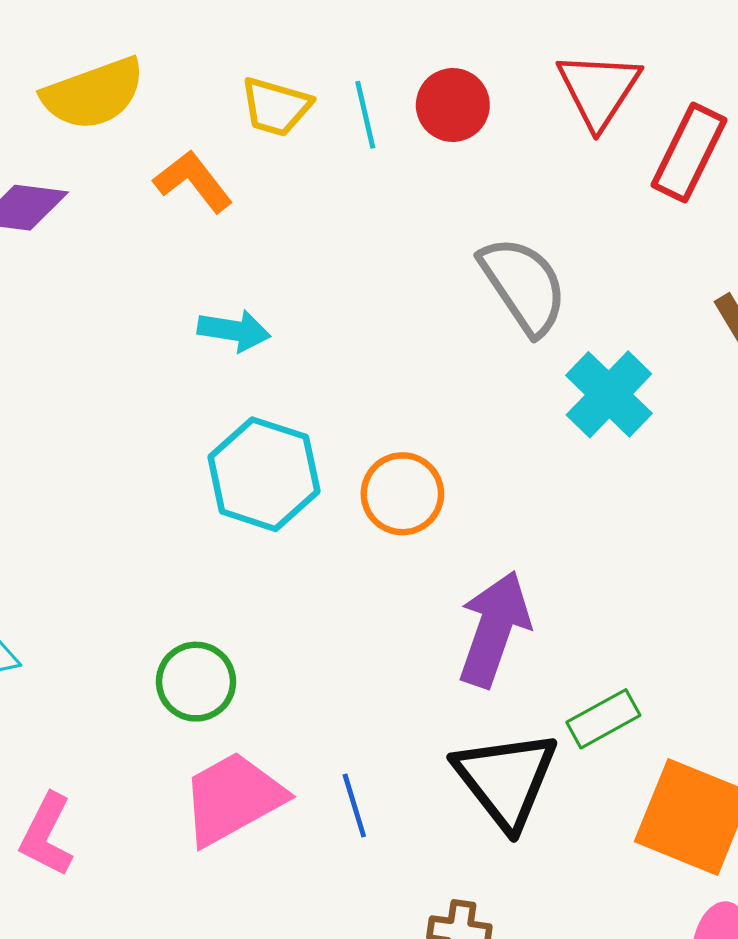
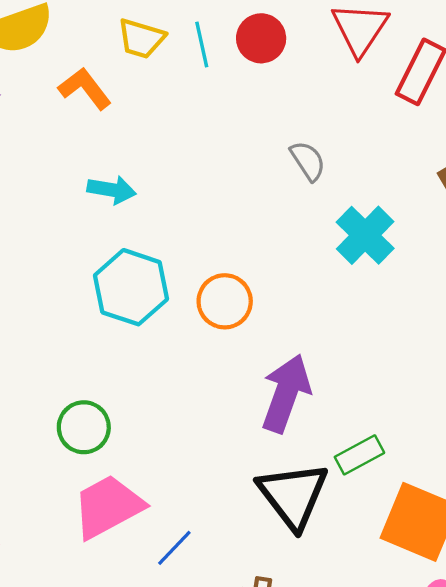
gray semicircle: (523, 285) -> (308, 161), size x0.6
blue line: (354, 806) -> (174, 548), moved, turned 60

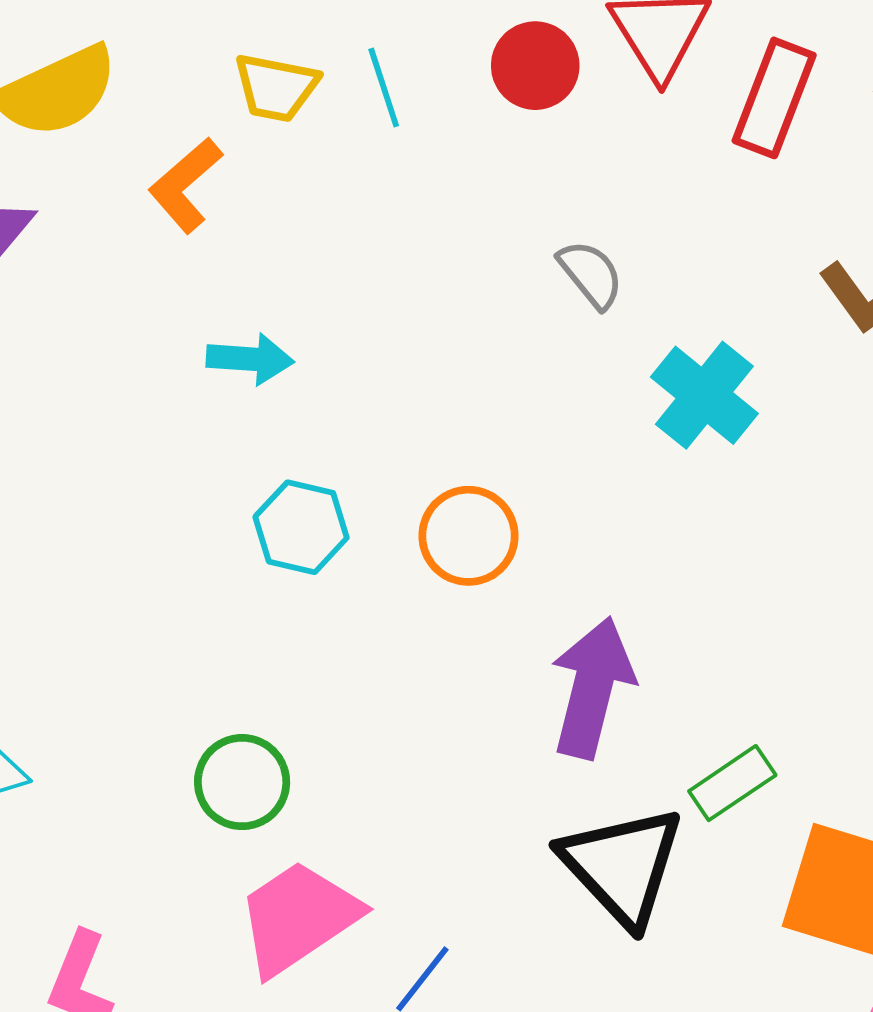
red circle: (261, 38) -> (535, 66), moved
orange L-shape: (85, 88) -> (185, 185), turned -88
cyan hexagon: (131, 287) -> (301, 527), size x0.7

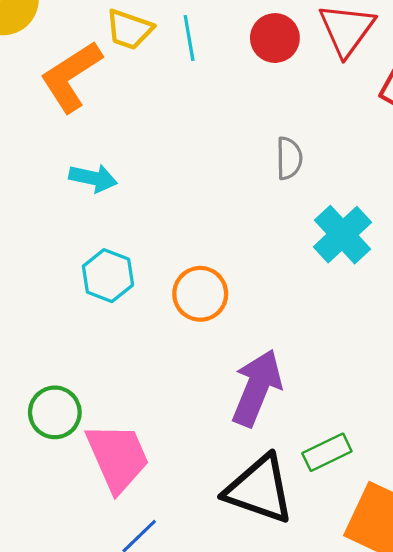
orange L-shape: (185, 185) -> (71, 76), size x1.4
gray semicircle: (591, 274) -> (289, 158), turned 30
black triangle: (622, 866) -> (259, 489), turned -36
pink trapezoid: (298, 918) -> (118, 457), moved, turned 92

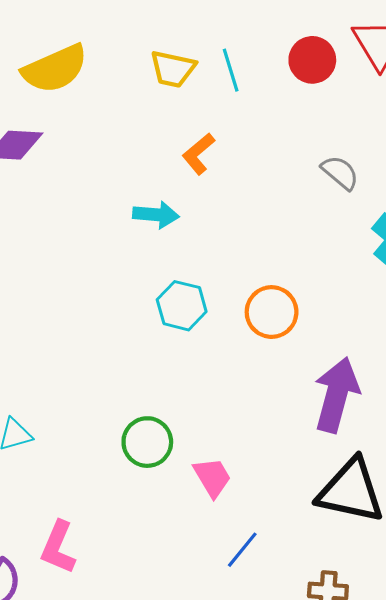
orange L-shape: (71, 76) -> (198, 154), moved, size x0.6
gray semicircle: (289, 158) -> (340, 173), turned -42
pink trapezoid: (118, 457) -> (212, 477), size x0.6

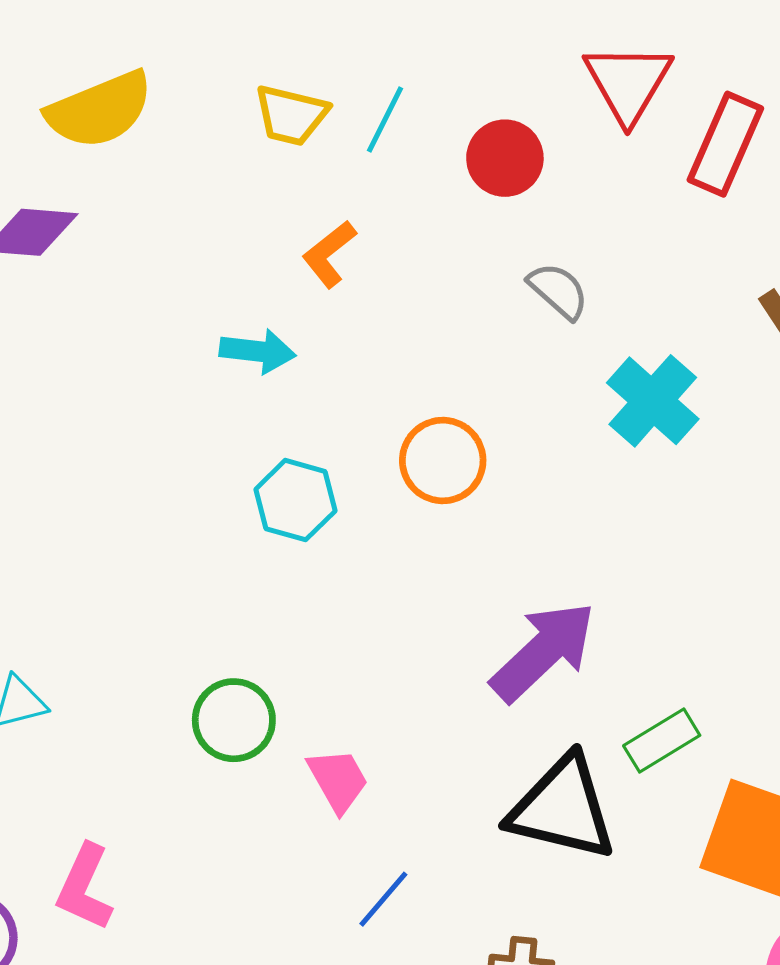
red circle: (312, 60) -> (505, 158), moved
cyan line: (231, 70) -> (385, 119), turned 42
orange circle: (272, 312) -> (443, 461), moved
purple arrow: (337, 395) -> (543, 651), turned 30

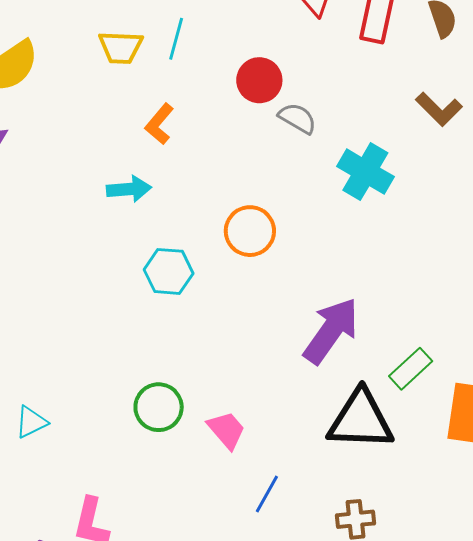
red circle: (505, 158) -> (259, 80), moved

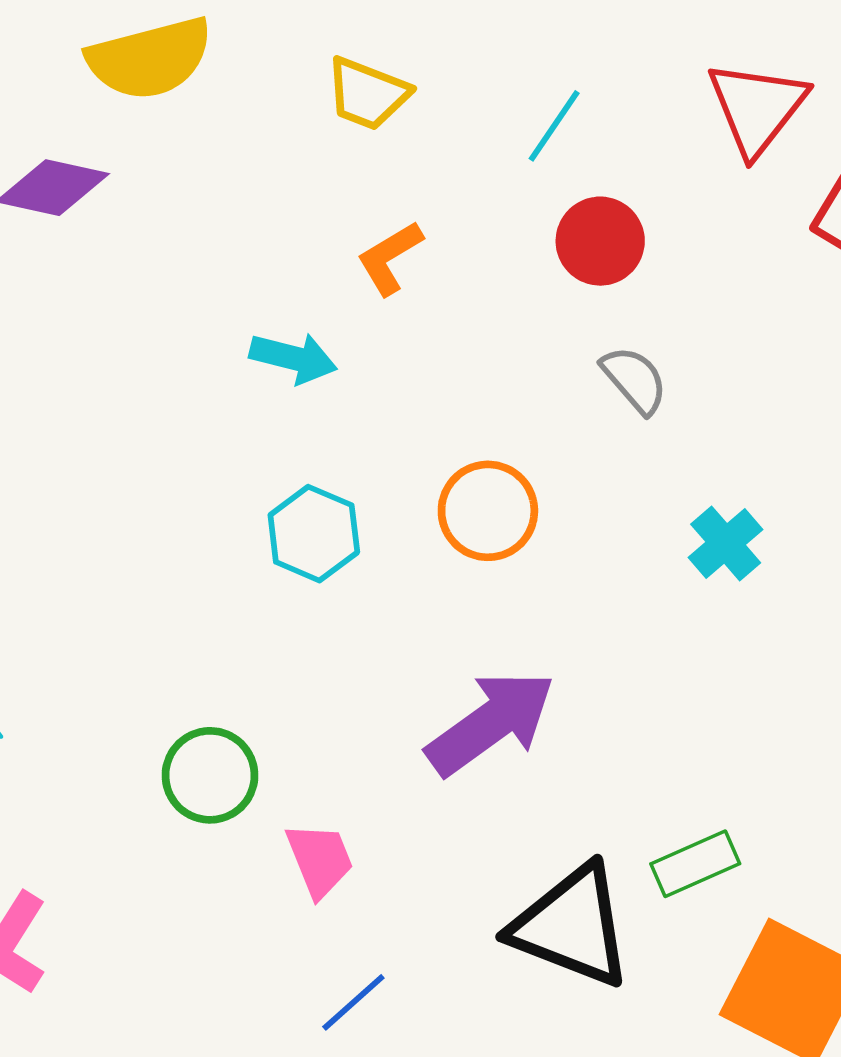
cyan line: (176, 39) -> (554, 126), moved
gray semicircle: (297, 118) -> (635, 380), moved
cyan cross: (365, 172) -> (726, 543), moved, size x0.7
purple arrow: (331, 331) -> (491, 723), moved

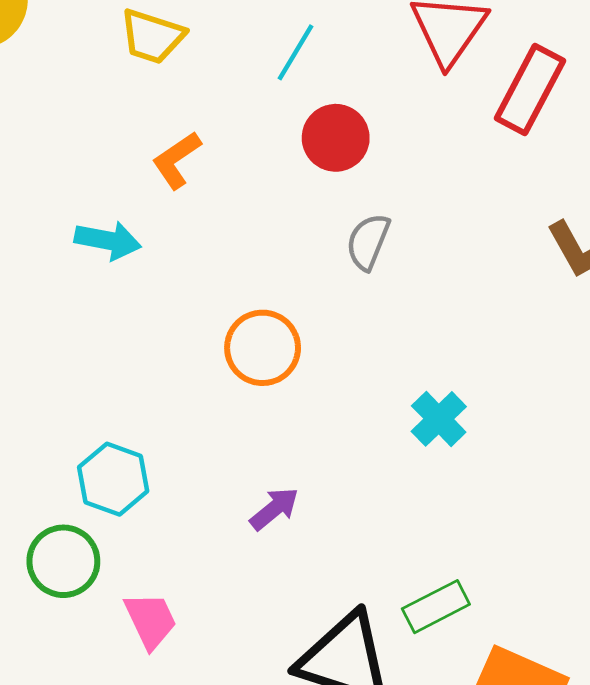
gray semicircle: (635, 380) -> (368, 242), turned -114
cyan hexagon: (314, 534) -> (113, 479), moved
cyan cross: (726, 543) -> (439, 419), moved
purple arrow: (491, 723) -> (274, 509), size x0.5

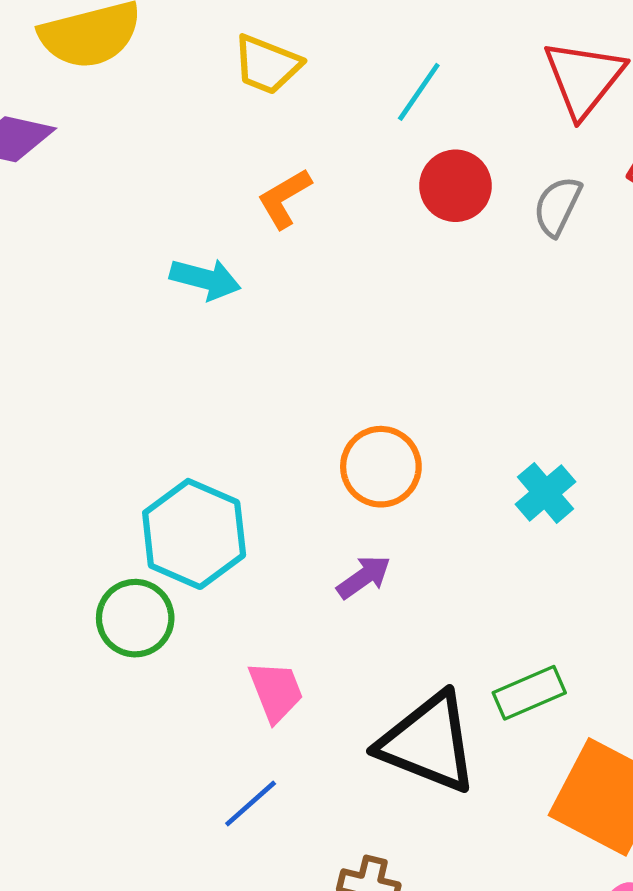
gray semicircle: (368, 242) -> (557, 206), moved
orange circle: (263, 348) -> (381, 467), moved
cyan hexagon: (113, 479) -> (194, 534), size x1.4
pink trapezoid: (151, 620) -> (276, 691), moved

